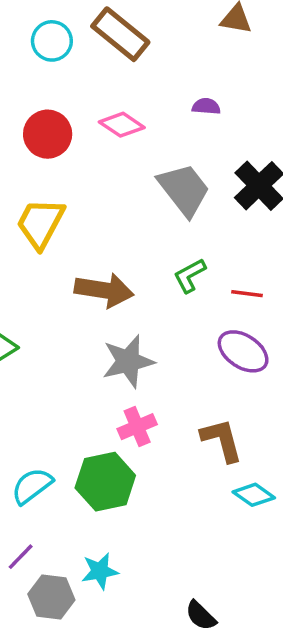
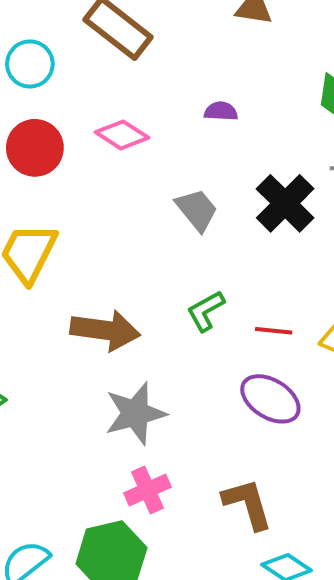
cyan circle: (52, 41) -> (30, 64), moved
gray trapezoid: (184, 190) -> (197, 210), size x0.7

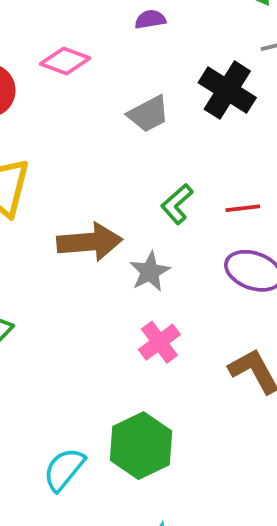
gray trapezoid: (197, 210) -> (148, 114), turned 114
gray star: (135, 413) -> (150, 272), moved, size x0.7
pink cross: (148, 490) -> (159, 342), moved

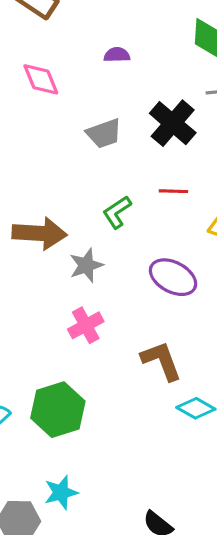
pink diamond: (65, 61) -> (41, 79), turned 39
red line: (243, 208) -> (173, 191), moved

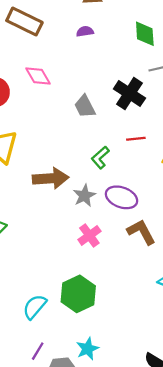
purple semicircle: (117, 55) -> (85, 31), moved
gray trapezoid: (104, 133) -> (85, 106), turned 90
purple ellipse: (173, 277) -> (122, 197), moved
brown L-shape: (161, 361) -> (141, 232), moved

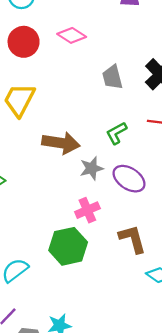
pink diamond: (38, 76) -> (72, 35), turned -40
brown L-shape: (141, 232) -> (132, 239), moved
green hexagon: (78, 294) -> (68, 246), moved

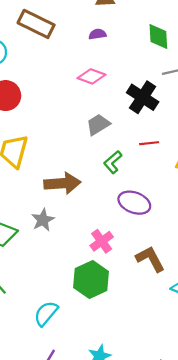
pink diamond: (72, 35) -> (92, 76), moved
gray trapezoid: (112, 77) -> (98, 125), moved, turned 85
gray star: (92, 168) -> (43, 220), moved

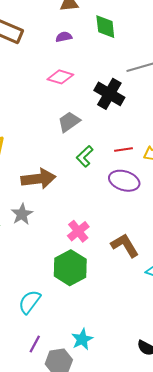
green diamond: (158, 37) -> (105, 27), moved
red line: (149, 143) -> (124, 150), moved
purple ellipse: (134, 203) -> (124, 181), moved

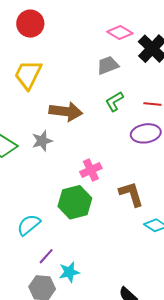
pink diamond: (60, 77) -> (120, 32), moved
purple ellipse: (124, 181) -> (146, 133), turned -40
purple line: (35, 344) -> (46, 256), moved

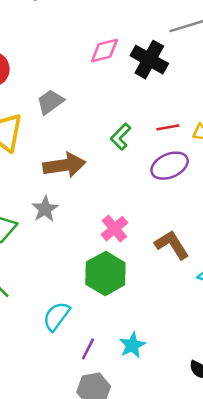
pink diamond: (120, 32) -> (104, 51), turned -30
gray trapezoid: (108, 65) -> (50, 102), moved
cyan star: (69, 272) -> (132, 345), moved

